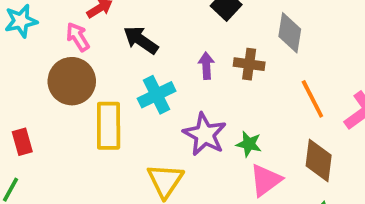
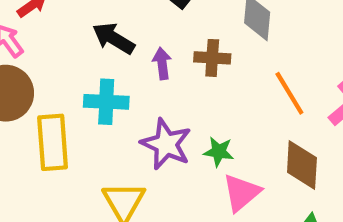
black arrow: (141, 40) -> (114, 38), moved
cyan cross: (157, 95) -> (106, 102), turned 33

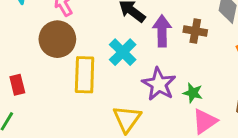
purple arrow: (162, 63) -> (162, 31), size x1.5
cyan cross: (106, 102) -> (123, 52), turned 36

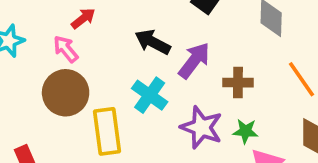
purple arrow: (162, 31) -> (194, 61), turned 48
brown cross: (195, 31) -> (238, 83), moved

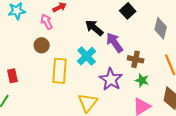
purple arrow: (194, 61) -> (115, 43), turned -85
brown circle: (66, 93) -> (42, 45), size x0.6
green star: (246, 131) -> (142, 80), moved

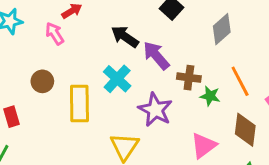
gray diamond: (161, 28) -> (222, 29), turned 40
brown circle: (42, 45) -> (42, 81), moved
green star: (142, 80) -> (210, 96), moved

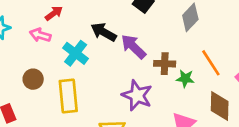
pink arrow: (55, 34) -> (40, 35), turned -36
cyan cross: (117, 79) -> (76, 53), moved

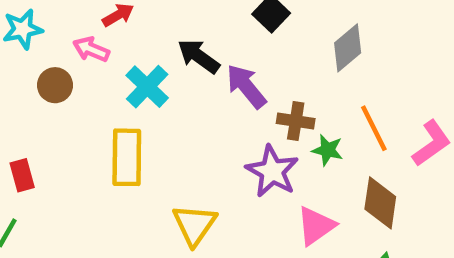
brown circle: (33, 79) -> (55, 85), moved
purple star: (137, 95) -> (272, 171), moved

